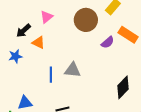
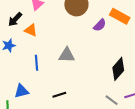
blue line: (51, 75) -> (36, 63), moved

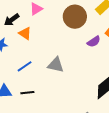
blue line: (36, 63) -> (25, 66), turned 49
black line: (59, 95) -> (27, 93), moved

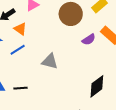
blue line: (25, 66) -> (18, 50), moved

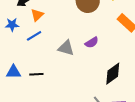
orange triangle: (20, 29) -> (37, 15), turned 40
purple semicircle: (89, 40) -> (92, 42), moved

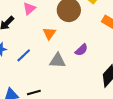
orange triangle: (37, 15) -> (49, 33), moved

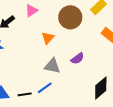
blue line: (24, 55) -> (45, 88), moved

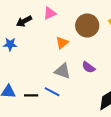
purple semicircle: (77, 58) -> (88, 67), turned 64
blue line: (45, 88) -> (52, 92), turned 56

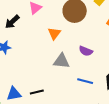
blue line: (52, 92) -> (85, 81), moved

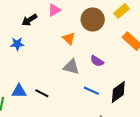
orange triangle: (54, 33) -> (69, 38), turned -32
black line: (37, 92) -> (42, 93), turned 32

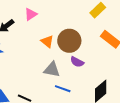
brown circle: (93, 19) -> (69, 41), moved
blue line: (91, 91) -> (63, 89), moved

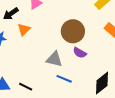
orange triangle: (47, 41) -> (24, 29), moved, turned 32

